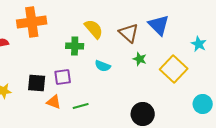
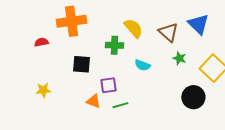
purple square: (63, 77) -> (108, 85), moved
black square: (37, 83) -> (81, 64), moved
black circle: (143, 114) -> (193, 97), moved

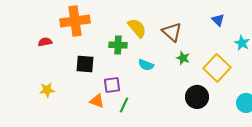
blue triangle: (198, 24) -> (218, 20), moved, size x0.6
green line: (120, 105) -> (124, 105), turned -49

